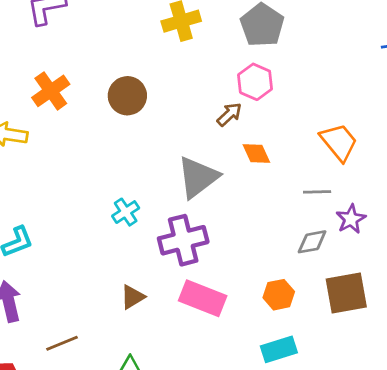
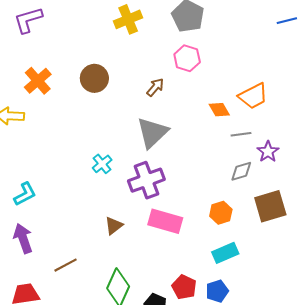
brown arrow: (229, 114) -> (155, 87), moved
orange trapezoid: (339, 142) -> (253, 96), turned 108
orange diamond: (256, 154) -> (219, 110), moved

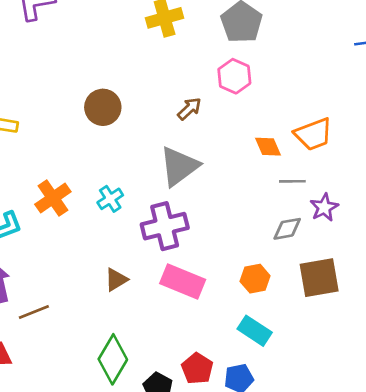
brown circle: (94, 78) -> (103, 107), moved
orange cross: (38, 81) -> (53, 198), moved
cyan rectangle: (225, 253) -> (255, 331), turned 50
brown line: (65, 265) -> (34, 312), moved

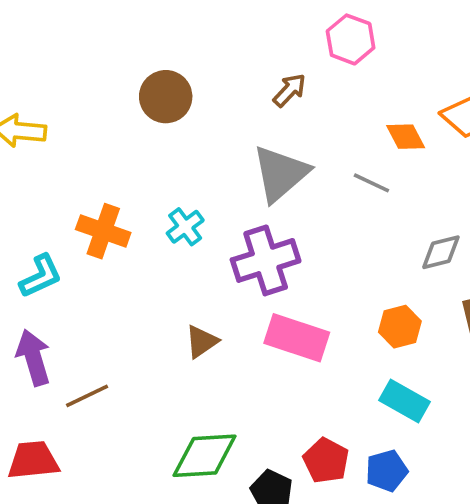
gray line: (292, 181) -> (371, 183), moved, turned 30
orange cross: (53, 198) -> (103, 231), turned -32
green diamond: (113, 359) -> (205, 456), turned 60

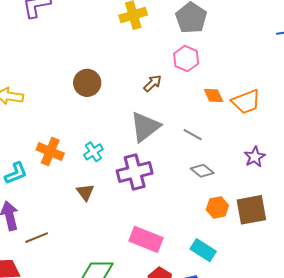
orange diamond: (406, 137) -> (214, 95), moved
gray diamond: (441, 252) -> (202, 171), moved, turned 50
orange hexagon: (400, 327) -> (217, 207), moved
pink rectangle: (297, 338) -> (146, 239), moved
brown triangle: (201, 342) -> (85, 192), moved, turned -36

